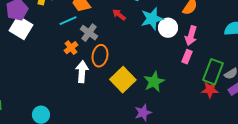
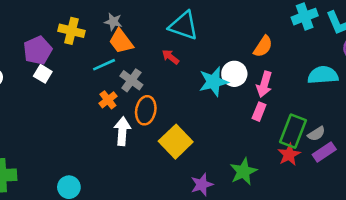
cyan star: (152, 19) -> (213, 82), moved
white square: (21, 28) -> (43, 74), size x0.6
green star: (154, 82) -> (243, 172), moved
red star: (210, 90) -> (289, 155), turned -30

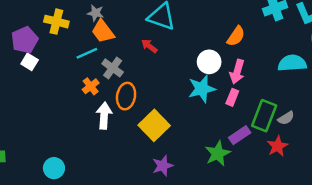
cyan star: (213, 82) -> (202, 89), moved
purple rectangle: (324, 152) -> (240, 135), moved
red star: (289, 155) -> (278, 146), moved
purple star: (202, 185) -> (163, 166), moved

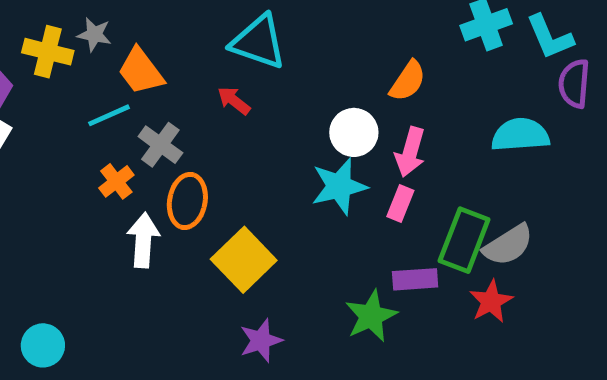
gray star: (95, 13) -> (94, 35), moved
gray semicircle: (286, 118) -> (508, 245), size x1.5
purple rectangle: (240, 135) -> (415, 279), turned 30

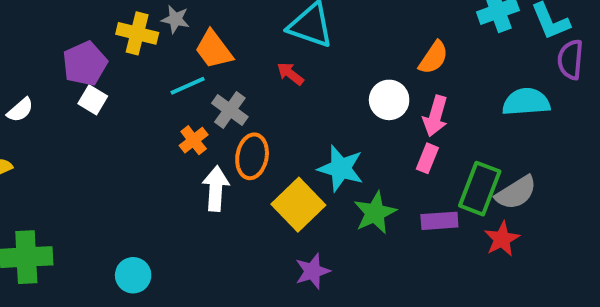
cyan star: (339, 186) -> (341, 168), moved, turned 30
green star: (371, 316) -> (375, 213), moved

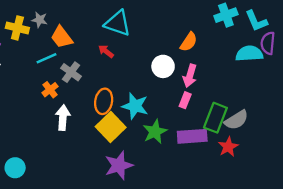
cyan semicircle: (526, 102) -> (249, 54), moved
orange ellipse: (252, 156) -> (104, 101), moved
purple rectangle: (439, 221) -> (192, 136), size x1.4
purple star: (312, 271) -> (119, 165), size x1.4

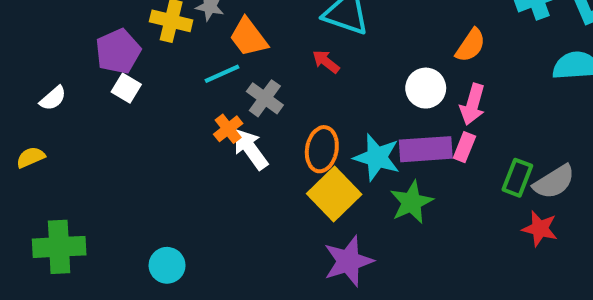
white arrow: (63, 118) -> (251, 149), moved, turned -40
green rectangle: (215, 118) -> (517, 178), size x0.7
purple rectangle: (192, 136) -> (426, 149), moved
red star: (228, 147) -> (540, 229), turned -30

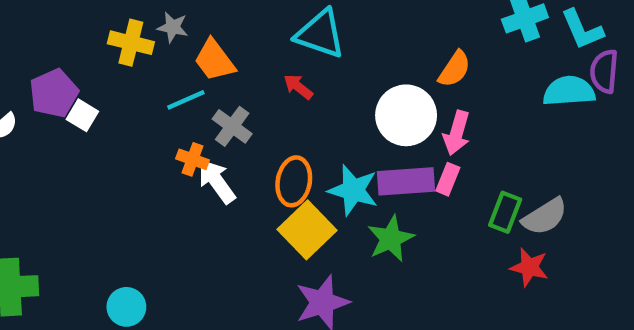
purple pentagon: (118, 51) -> (54, 93), moved
white circle: (426, 88) -> (406, 115), size x1.4
orange cross: (228, 129) -> (192, 159), turned -32

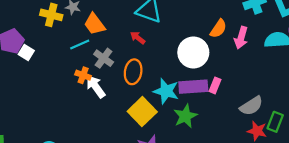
pink arrow: (457, 133) -> (241, 38), moved
orange ellipse: (294, 181) -> (133, 72), moved
green rectangle: (505, 212) -> (275, 122), moved
gray semicircle: (545, 217) -> (251, 106), moved

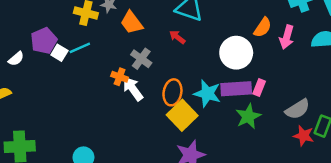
cyan line: (80, 45) -> (80, 48), moved
orange ellipse: (133, 72) -> (172, 92), moved
green star: (185, 116) -> (248, 116), moved

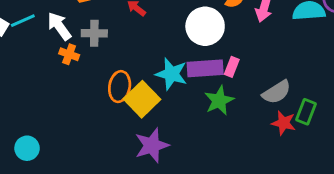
gray cross: (141, 59) -> (94, 33), turned -35
white arrow: (133, 89) -> (59, 26), moved
orange ellipse: (172, 92) -> (120, 87), moved

